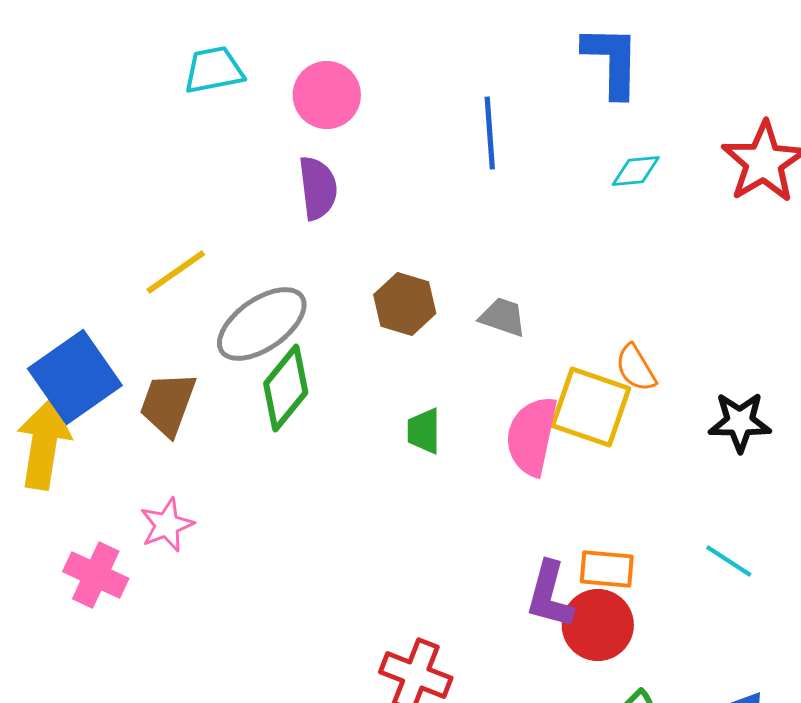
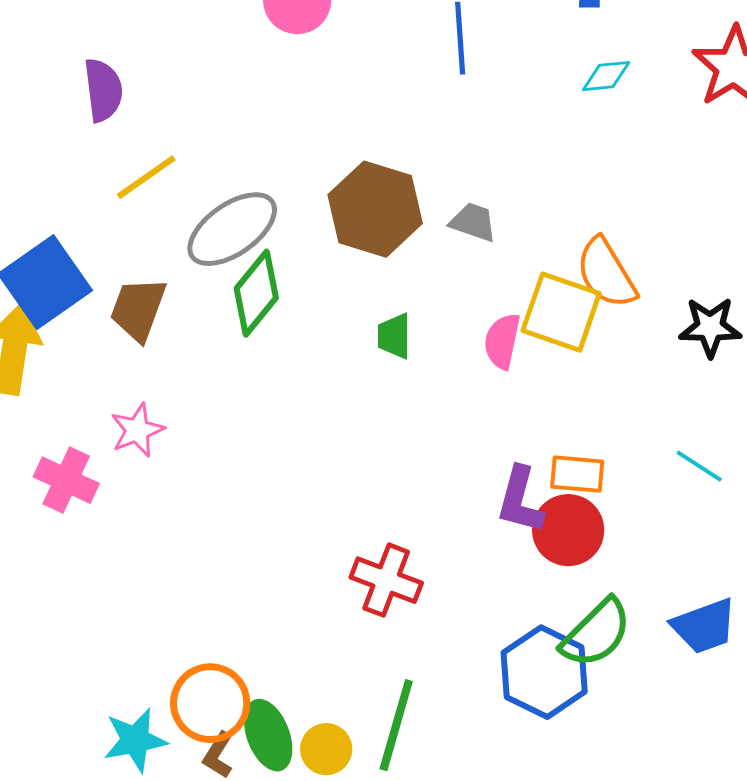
purple semicircle: (318, 188) -> (103, 90), moved
brown hexagon: (405, 304) -> (375, 209), size x1.5
orange semicircle: (636, 368) -> (606, 273), size x1.5
pink semicircle: (532, 436) -> (502, 341), size x0.7

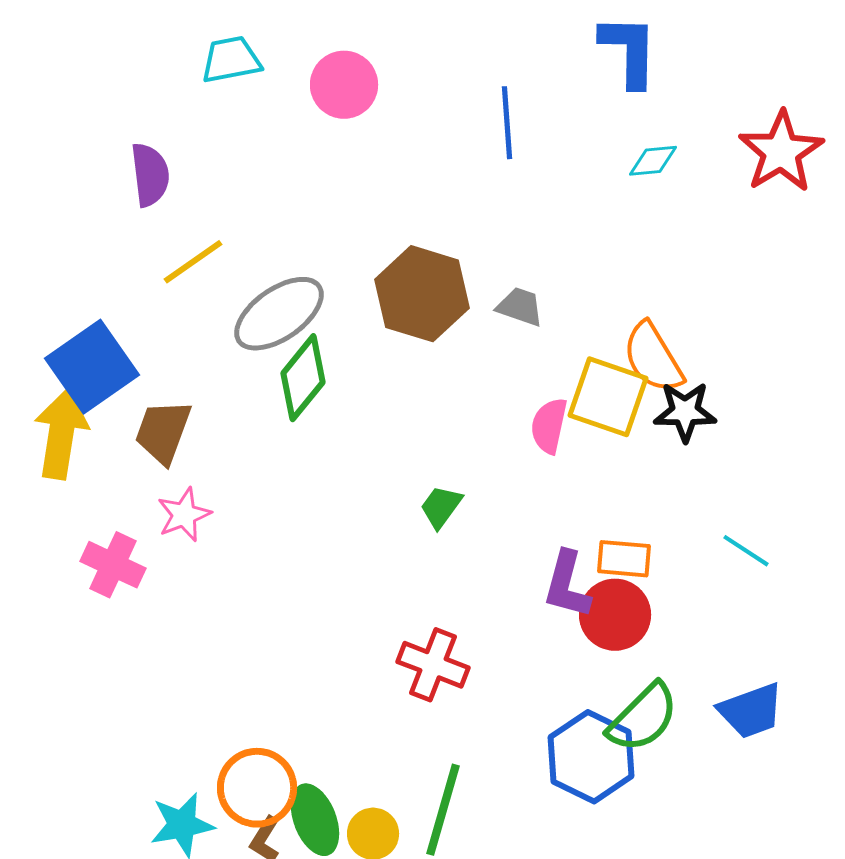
brown trapezoid: (138, 309) -> (163, 432), moved
black star: (710, 327) -> (685, 412), moved
green trapezoid: (394, 336) -> (441, 507), moved, turned 36

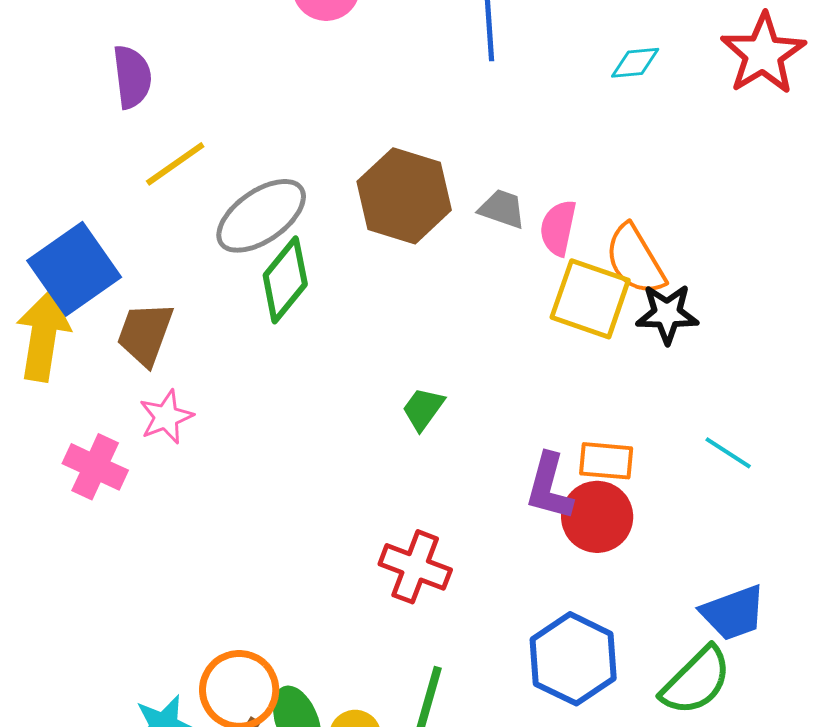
pink semicircle: (549, 426) -> (558, 228), moved
green semicircle: (643, 718) -> (696, 681), moved

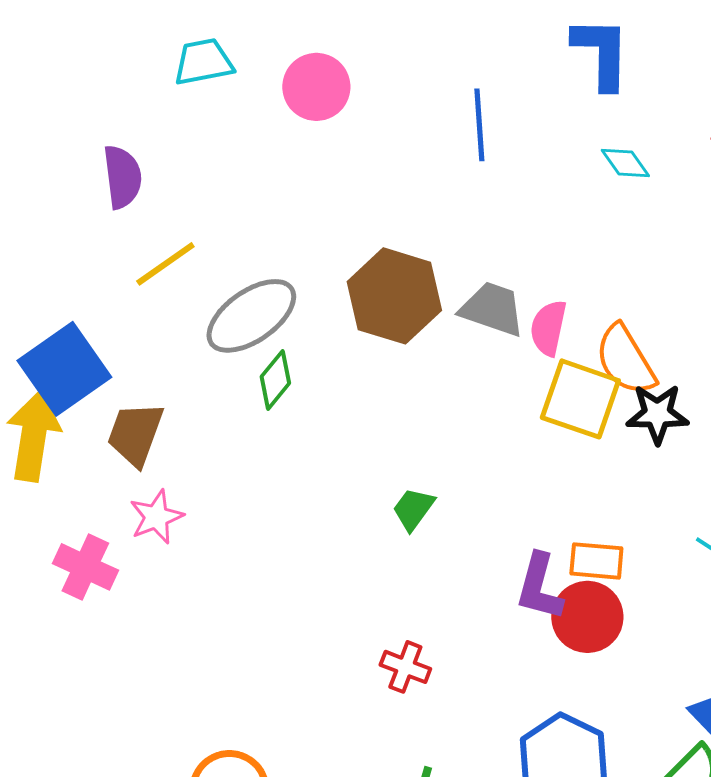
cyan diamond: (635, 63) -> (625, 163), turned 60
gray trapezoid: (502, 209) -> (492, 309), size x1.4
green diamond: (285, 280) -> (275, 380), size x0.7
red cross: (415, 567) -> (405, 667), size x0.7

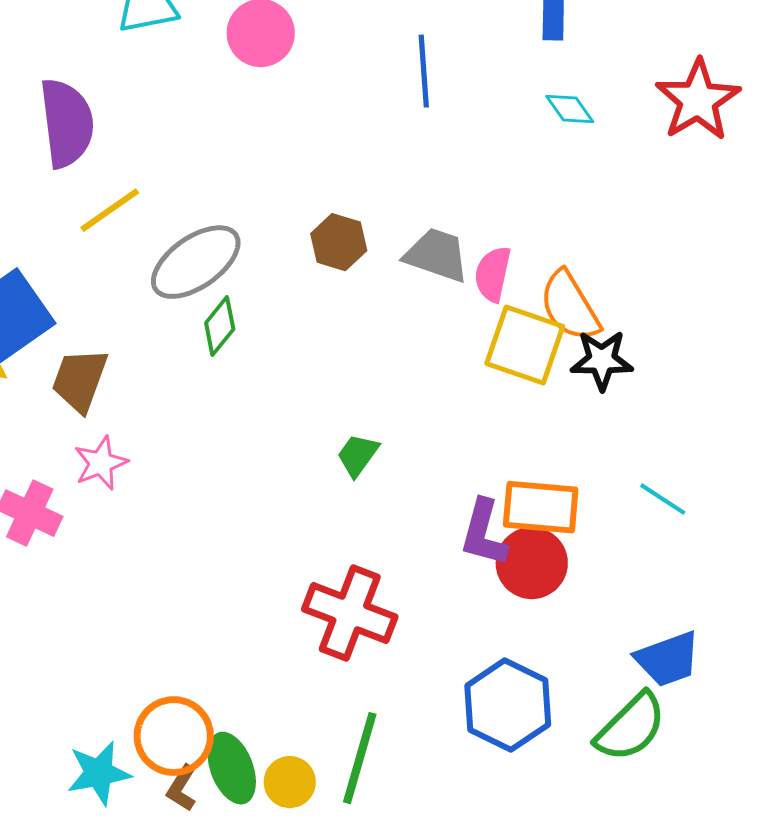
purple semicircle: (122, 177) -> (67, 123), size x1.4
brown hexagon: (394, 296) -> (339, 242), size x0.6
orange rectangle: (596, 561) -> (541, 507), size x1.4
red cross: (405, 667) -> (350, 613), size x1.8

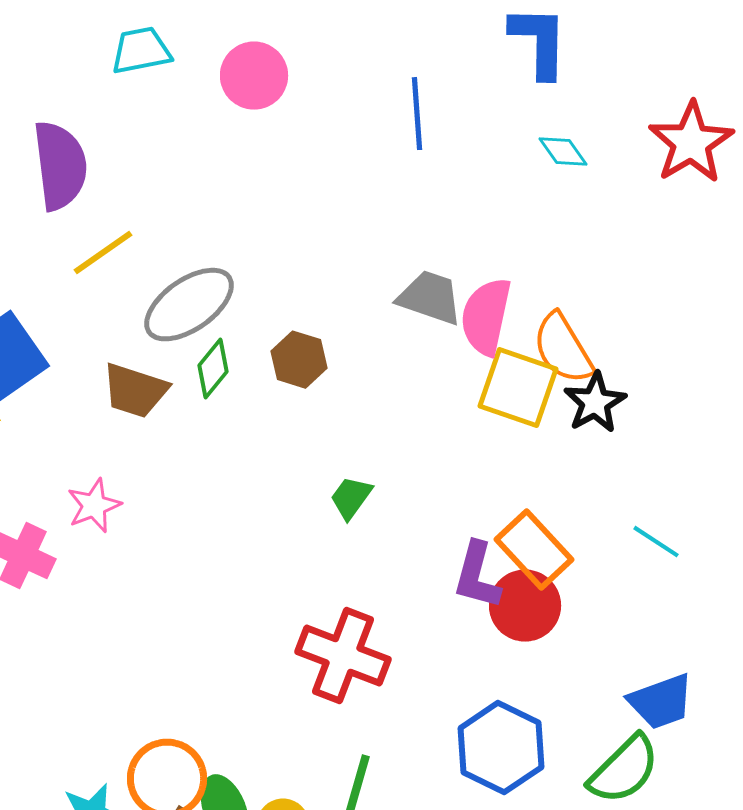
brown hexagon: (339, 242) -> (299, 360), moved
pink semicircle: (493, 274) -> (486, 317), size x1.4
black star: (602, 360) -> (595, 403), turned -30
brown trapezoid: (80, 380) -> (135, 391), moved, turned -92
orange rectangle: (541, 507) -> (534, 550), turned 42

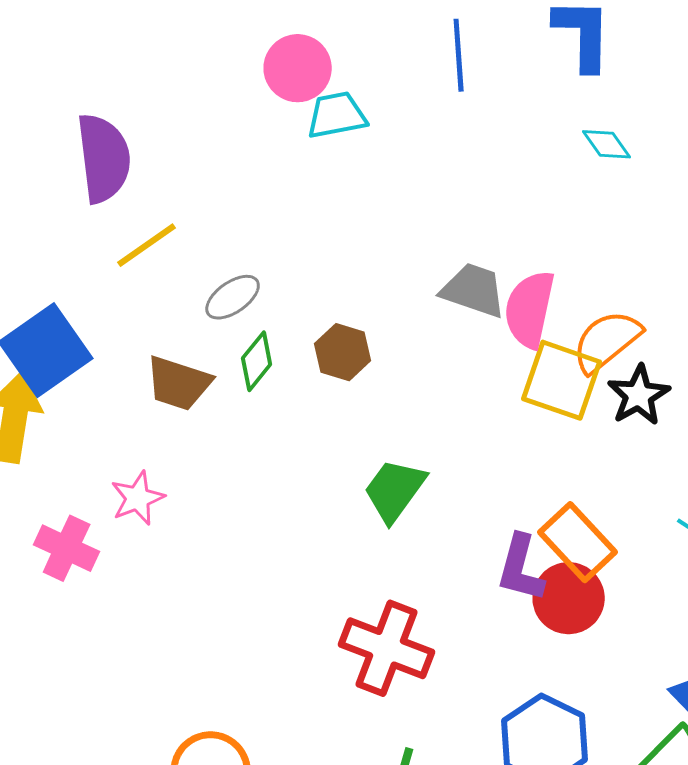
cyan trapezoid: (141, 51) -> (337, 115), moved
blue line: (417, 114) -> (459, 55), moved
gray ellipse: (189, 305) -> (233, 297), size x0.6
orange semicircle: (563, 349) -> (607, 341), turned 82
green trapezoid: (351, 498) -> (395, 490), size x1.5

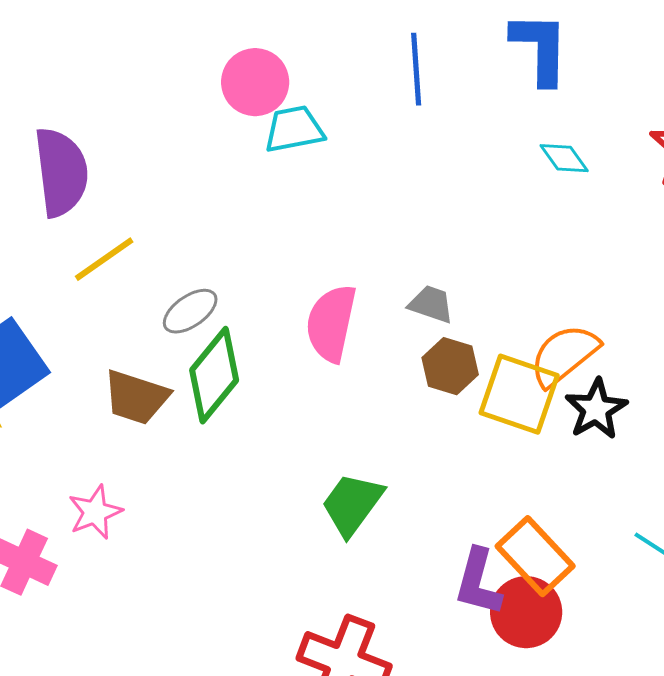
gray trapezoid: (474, 290) -> (431, 304), size x0.7
pink semicircle: (530, 309) -> (331, 323), moved
brown hexagon: (343, 352) -> (450, 366), moved
green diamond: (257, 361) -> (214, 375), size x1.6

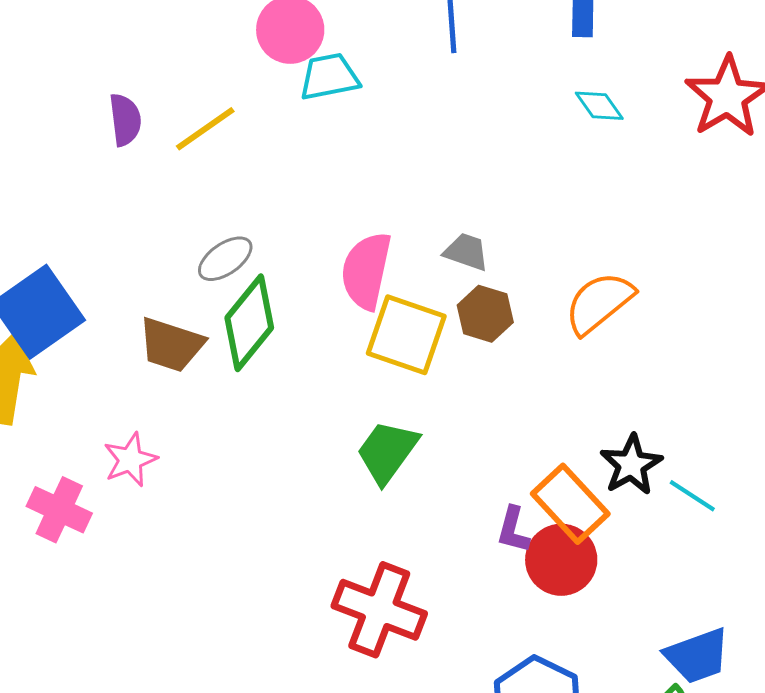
purple semicircle: (61, 172) -> (125, 120), moved, size x0.6
yellow line: (104, 259) -> (205, 129), moved
yellow square: (519, 394) -> (406, 335), moved
black star: (596, 409) -> (631, 465), moved
purple L-shape: (478, 582) -> (513, 530), size x0.7

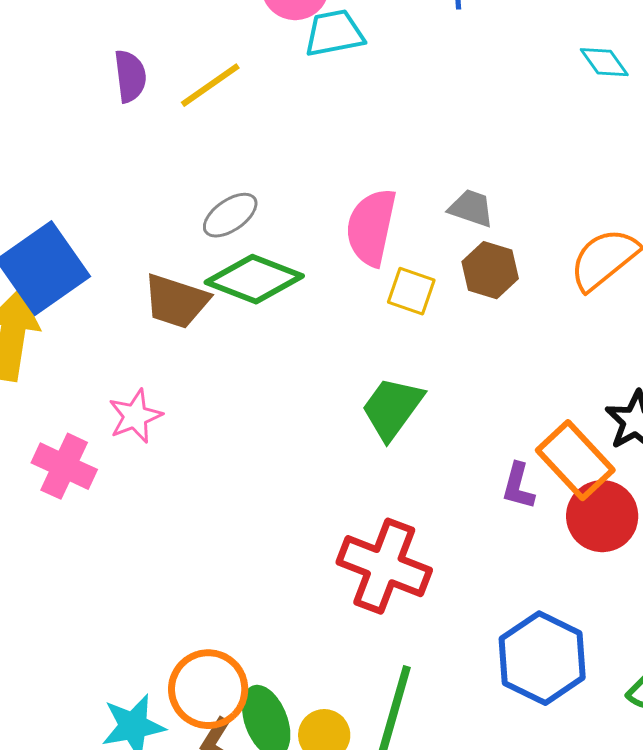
green diamond: (249, 323) -> (254, 279), turned 72
yellow square: (406, 335) -> (411, 291), size x0.6
red circle: (561, 560) -> (602, 516), moved

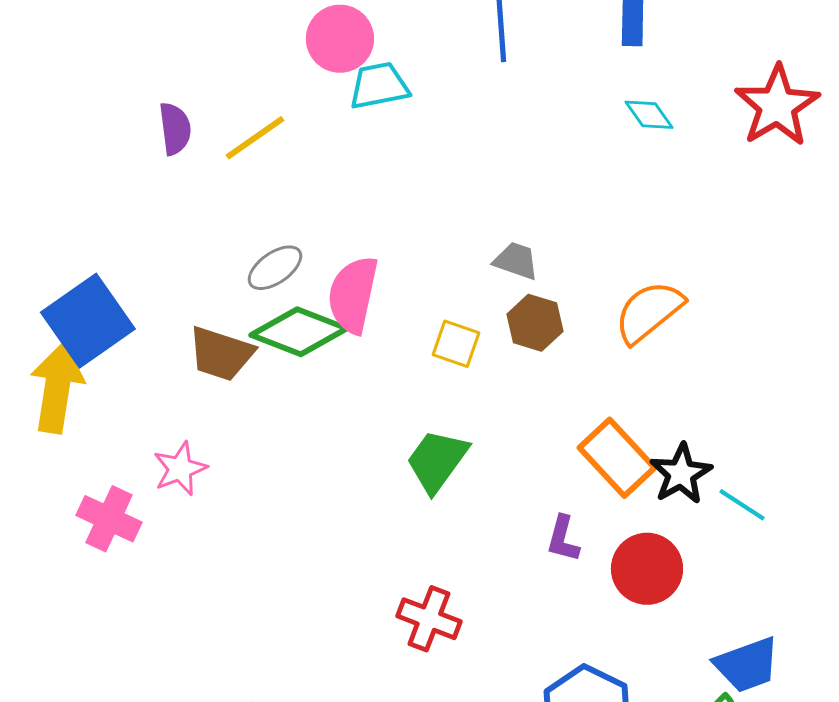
pink semicircle: (371, 227) -> (353, 295), moved
orange rectangle: (575, 460) -> (617, 458), moved
red cross: (384, 566) -> (429, 619), size x0.7

